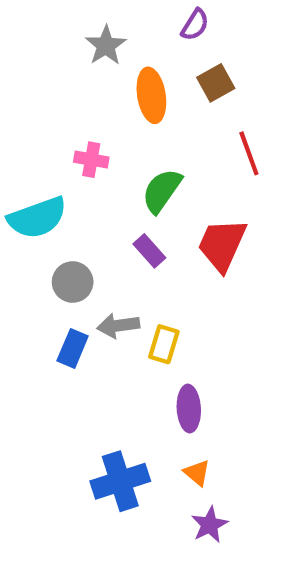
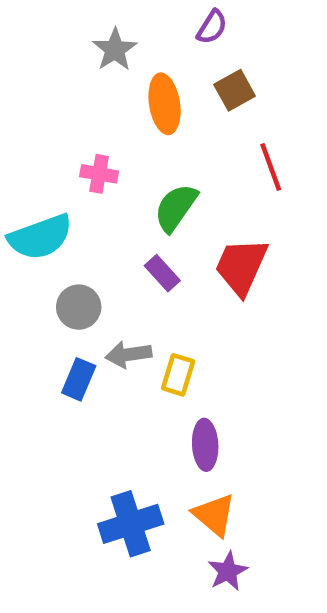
orange triangle: (197, 473) -> (214, 515), size x1.5

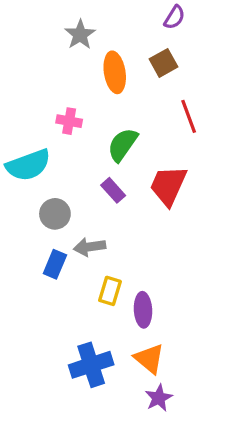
purple semicircle: (212, 27) -> (174, 17), moved
yellow rectangle: (178, 375) -> (110, 291), moved

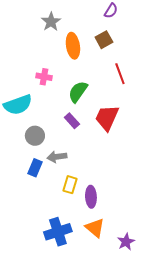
purple star: (159, 398) -> (126, 242), moved

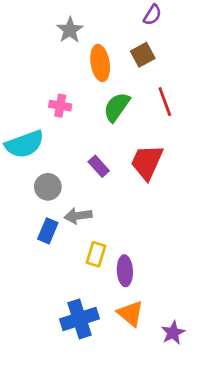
green semicircle: (78, 92) -> (117, 107), moved

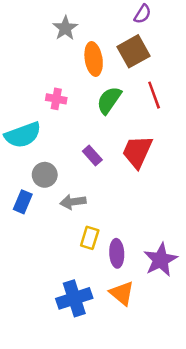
brown square: (143, 55) -> (133, 51), size x1.4
blue rectangle: (48, 231) -> (23, 202), moved
purple star: (173, 333) -> (160, 260), moved, size x1.5

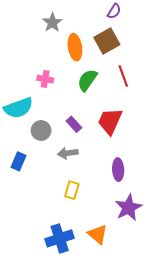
gray circle: (45, 175) -> (41, 130), moved
gray arrow: (73, 202) -> (68, 153), moved
purple ellipse: (117, 253) -> (118, 170), moved

